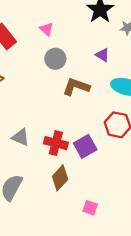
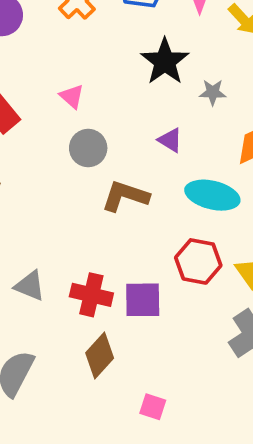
purple square: (85, 146) -> (143, 300), turned 30

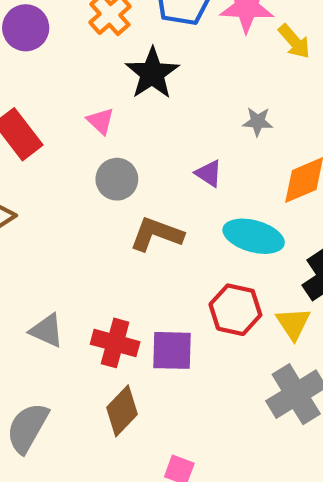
black star: (165, 61) -> (152, 73), moved

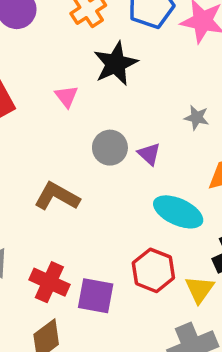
gray circle: (117, 179) -> (110, 148), moved
brown L-shape: (156, 234) -> (57, 196), moved

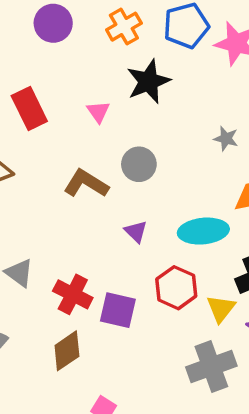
purple triangle: (149, 154) -> (136, 232), moved
brown L-shape: (57, 196) -> (86, 184), moved
cyan ellipse: (178, 212) -> (203, 231), turned -33

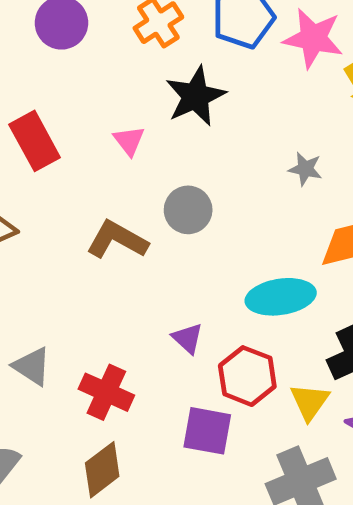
purple triangle: (136, 232) -> (188, 338), moved
purple square: (118, 310) -> (207, 431), moved

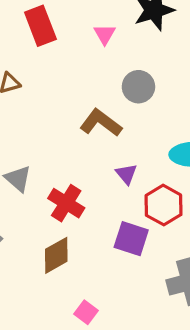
brown L-shape: (117, 240) -> (101, 123), moved

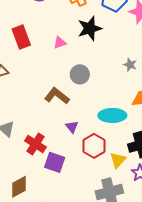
pink triangle: (105, 34) -> (60, 43), turned 40
purple square: (131, 239) -> (55, 162), moved
brown diamond: (56, 255) -> (19, 187), moved

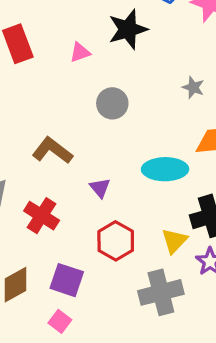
brown L-shape: (57, 96) -> (52, 151), moved
red hexagon: (94, 146) -> (116, 241), moved
purple square: (55, 162) -> (67, 280), moved

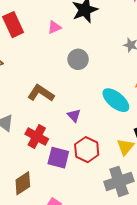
cyan ellipse: (165, 169) -> (116, 100), turned 44
purple square: (67, 280) -> (58, 158), moved

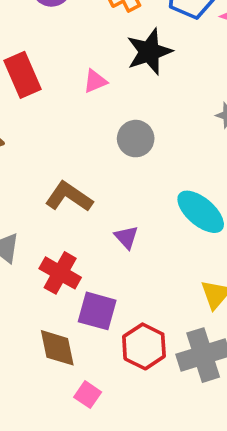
red hexagon: (87, 150) -> (144, 346), moved
brown diamond: (23, 183) -> (57, 348), moved, turned -70

